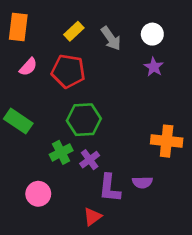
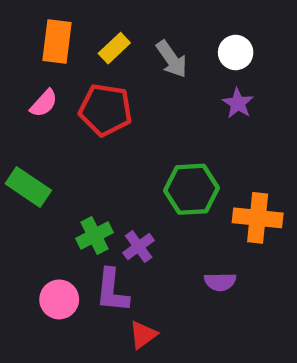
orange rectangle: (18, 27) -> (57, 41), moved
green hexagon: (84, 120) -> (191, 189), moved
purple L-shape: (110, 188) -> (112, 291), moved

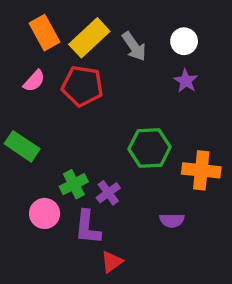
orange rectangle: (57, 41) -> (45, 33), turned -36
yellow rectangle: (114, 48) -> (89, 38), size x1.6
pink circle: (59, 299) -> (45, 213), moved

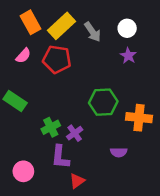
pink circle: (45, 213) -> (23, 171), moved

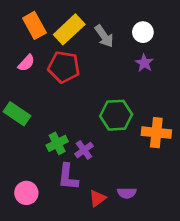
purple semicircle: (119, 152) -> (127, 193), moved
red triangle: (77, 181) -> (97, 198), moved

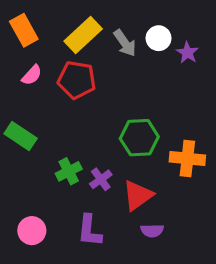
orange rectangle: (34, 25) -> (24, 30), moved
white circle: (143, 32) -> (159, 38), moved
purple star: (144, 63) -> (187, 53), moved
purple L-shape: (68, 177) -> (90, 231), moved
red triangle: (97, 198) -> (138, 195), moved, size x1.5

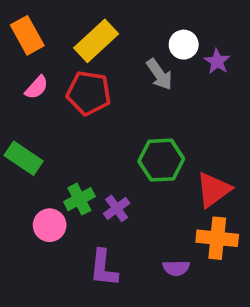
gray arrow: (125, 43) -> (159, 74), moved
orange cross: (187, 158) -> (217, 238), moved
red triangle: (138, 195) -> (213, 190), moved
pink circle: (32, 231) -> (50, 225), moved

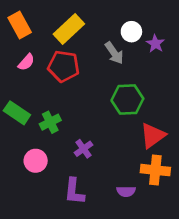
green hexagon: (161, 160) -> (127, 100), moved
green cross: (79, 199) -> (50, 122), moved

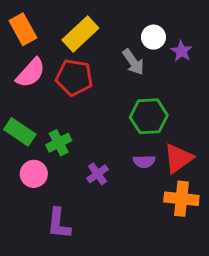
pink semicircle: (26, 62) -> (31, 73), size x1.5
pink circle: (36, 161) -> (34, 174), moved
purple L-shape: (74, 191) -> (59, 224), moved
purple semicircle: (126, 191) -> (144, 161), moved

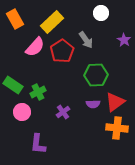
white circle: (153, 37) -> (101, 13), moved
purple star: (181, 51) -> (124, 40), moved
pink semicircle: (31, 73) -> (35, 47), moved
red pentagon: (74, 77) -> (62, 51), moved, turned 30

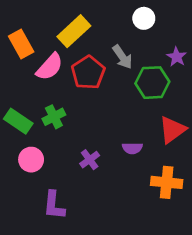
orange rectangle: (15, 19) -> (21, 44), moved
green hexagon: (96, 75) -> (152, 83), moved
green cross: (38, 92) -> (54, 117), moved
red triangle: (115, 102) -> (172, 130), moved

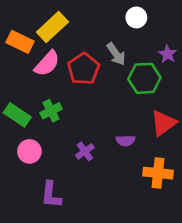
yellow rectangle: (74, 31) -> (52, 27), moved
orange rectangle: (21, 44) -> (20, 42), turned -35

